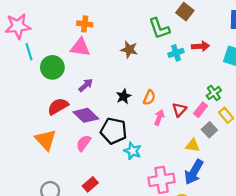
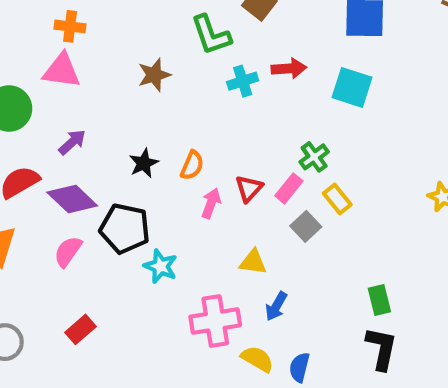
brown star: (129, 50) -> (154, 75), turned -30
yellow triangle: (193, 145) -> (253, 262), moved
blue arrow: (194, 172) -> (276, 306), size x0.6

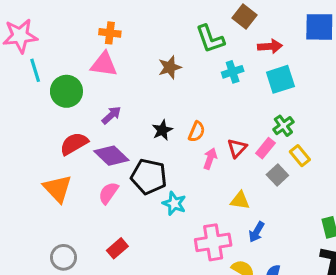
red arrow: (289, 69) -> (270, 46), moved
cyan square: (352, 87) -> (280, 79), moved, turned -36

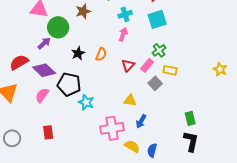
green circle: (66, 91) -> (58, 27), moved
yellow rectangle: (300, 156) -> (170, 70), turned -40
pink arrow: (210, 159) -> (123, 34), moved
red rectangle: (117, 248) -> (48, 132), turned -56

